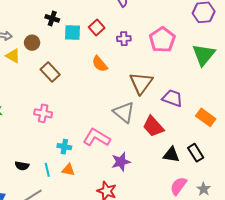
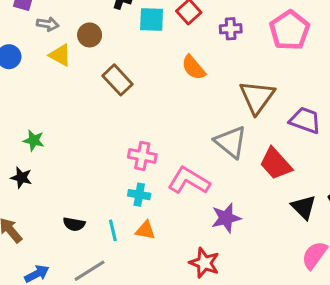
pink cross: (43, 113) -> (142, 156), moved
black triangle: (171, 155) -> (304, 207), turned 36

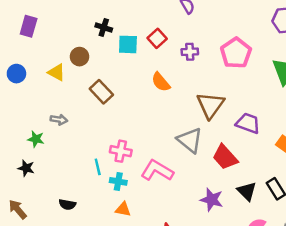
gray arrow: (48, 24) -> (59, 120), moved
purple star: (226, 218) -> (212, 200), moved, turned 30
cyan line: (113, 230) -> (98, 167), moved

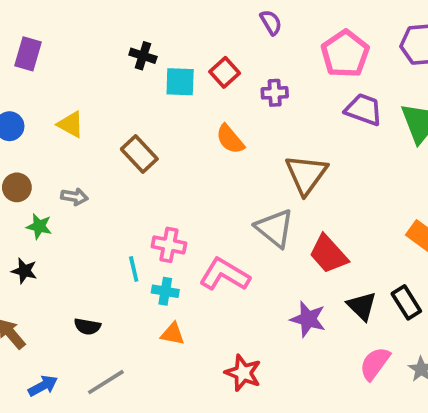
pink pentagon: (236, 53) -> (345, 54), moved
brown circle: (79, 57) -> (17, 187), moved
purple trapezoid: (248, 123) -> (364, 110), moved

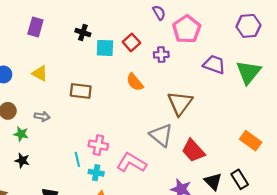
purple rectangle: (28, 54) -> (35, 27), moved
pink pentagon: (345, 54) -> (187, 29), moved
brown rectangle: (139, 154) -> (81, 91), turned -40
black star: (24, 271) -> (22, 161), moved

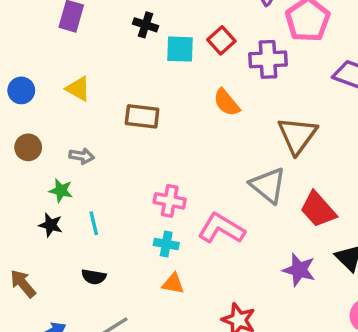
purple cross: (161, 55) -> (268, 59), size x1.5
green star: (21, 134) -> (61, 191), moved
cyan line: (77, 159) -> (94, 223), moved

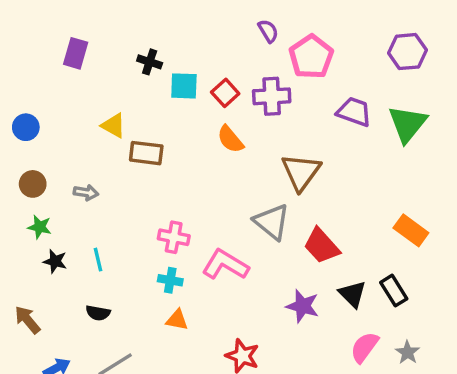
red square: (221, 40) -> (225, 93), moved
yellow triangle: (78, 89) -> (113, 126), moved
green star: (61, 191) -> (40, 227), moved

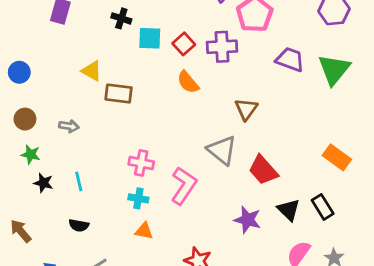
brown triangle: (301, 172) -> (246, 109), size x0.7
pink L-shape: (225, 265) -> (184, 186), turned 93

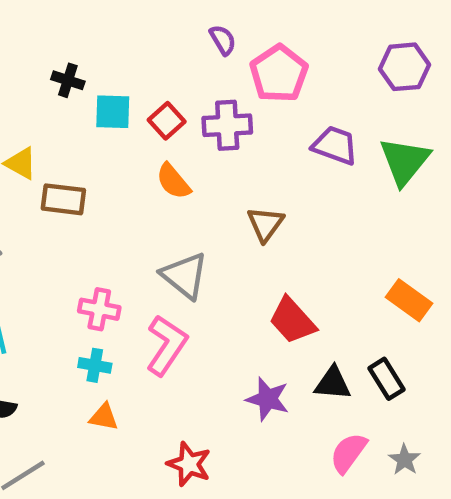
gray triangle: (222, 150) -> (185, 276), moved
black triangle: (289, 210) -> (333, 383), turned -40

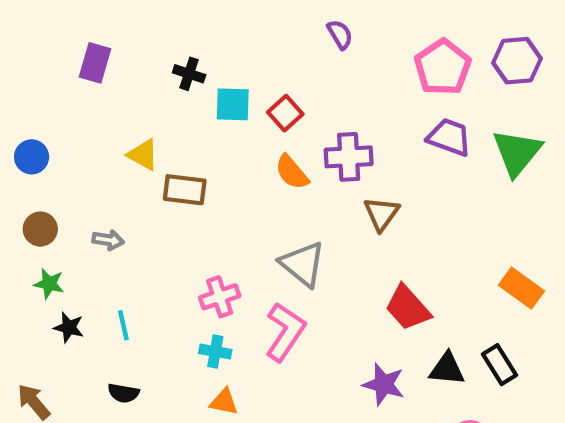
pink pentagon: (279, 74) -> (443, 67), moved
purple cross: (227, 125) -> (349, 157), moved
pink cross: (99, 309) -> (220, 297), turned -30

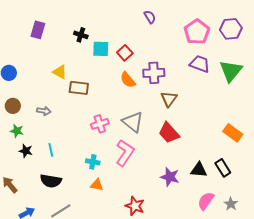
pink cross: (220, 297) -> (100, 124), moved
red trapezoid: (408, 308) -> (169, 133), moved
black semicircle: (123, 393) -> (51, 181), size x1.5

